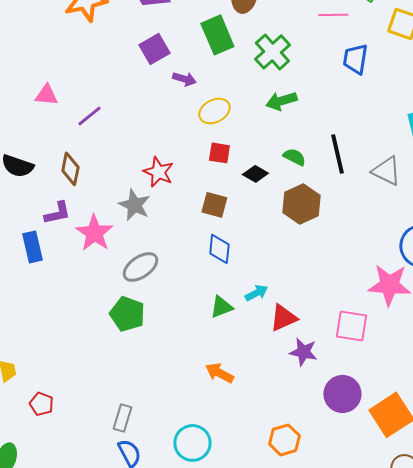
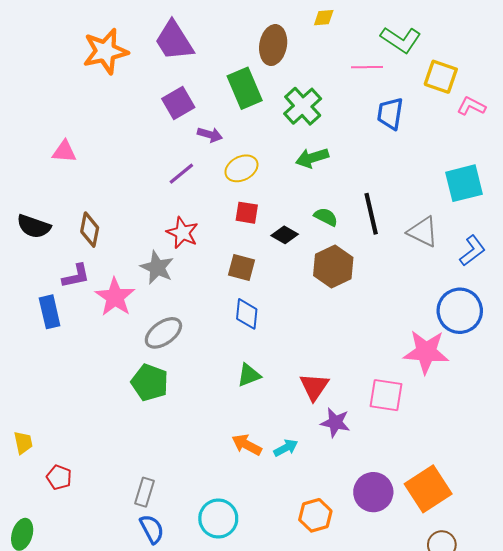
purple line: (89, 116) -> (181, 174), moved
cyan arrow: (256, 293) -> (286, 448), moved
red triangle: (283, 318) -> (314, 387), turned -32
purple circle: (342, 394) -> (373, 492), moved

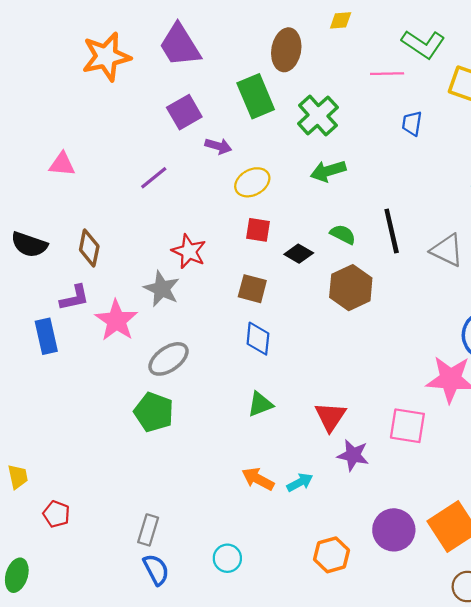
blue trapezoid: (390, 114) -> (412, 123), size x0.7
purple line: (181, 174) -> (154, 178), moved
cyan circle: (218, 518) -> (227, 558), size x0.7

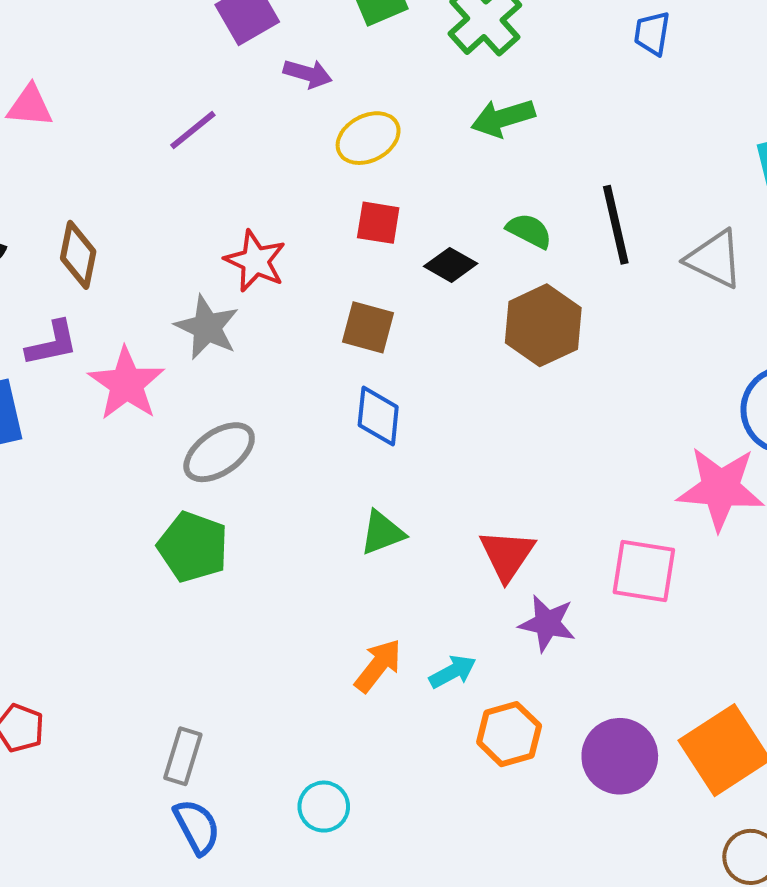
orange arrow: (258, 479) -> (378, 666), turned 100
orange hexagon: (332, 555) -> (509, 734), moved

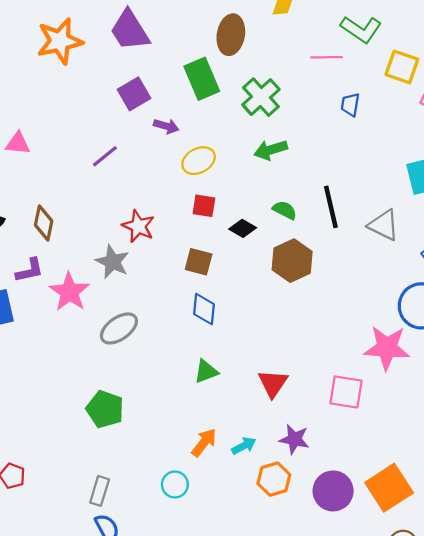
green pentagon: (193, 547) -> (105, 409), moved
purple star: (547, 623) -> (294, 439), moved
cyan circle: (324, 807) -> (175, 484), moved

